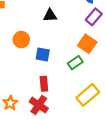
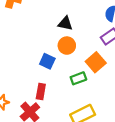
orange circle: (21, 40) -> (67, 46), moved

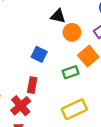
orange circle: (67, 46) -> (72, 32), moved

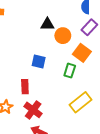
green rectangle: (71, 72) -> (70, 71), turned -40
red rectangle: (32, 85) -> (25, 87), moved

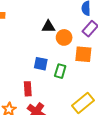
orange square: (82, 53) -> (83, 54), turned -30
green rectangle: (70, 71) -> (60, 71), moved

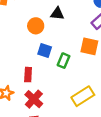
orange circle: (64, 37) -> (36, 26), moved

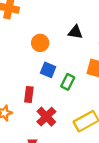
black triangle: (57, 14) -> (75, 32), moved
red cross: (34, 99) -> (46, 117), moved

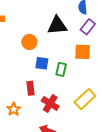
black triangle: (75, 32) -> (57, 25), size x1.5

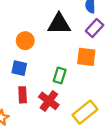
blue square: (42, 63) -> (19, 68), moved
red cross: (50, 103) -> (49, 101), moved

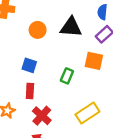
orange circle: (25, 41) -> (38, 30), moved
red cross: (49, 101) -> (42, 116), moved

